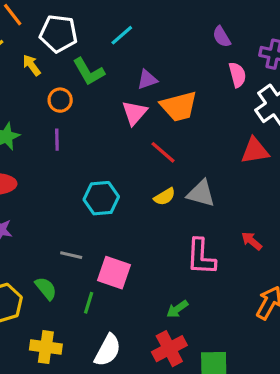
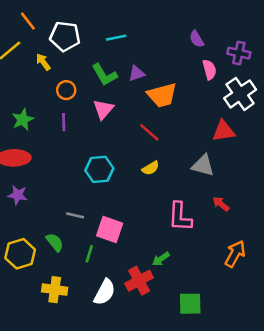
cyan line: (122, 35) -> (116, 38), turned 30
green L-shape: (89, 72) -> (105, 75), moved
pink triangle: (135, 113) -> (103, 109), moved
gray triangle: (201, 193) -> (203, 166), moved
red cross: (169, 349) -> (139, 281), moved

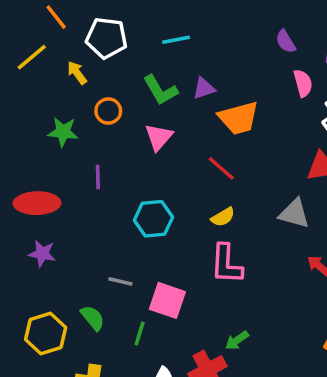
green star: (23, 120) -> (63, 132), moved, turned 30
purple line: (64, 122) -> (98, 177), moved
pink L-shape: (180, 217) -> (226, 264), moved

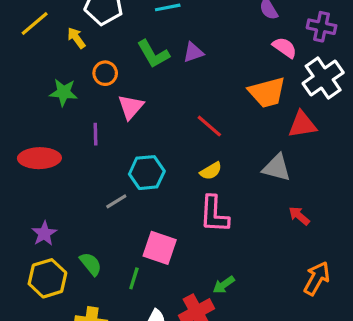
pink semicircle: (303, 83) -> (285, 48), turned -40
orange trapezoid: (239, 118) -> (267, 92), moved
pink triangle: (159, 137) -> (131, 107), moved
purple star: (42, 254) -> (44, 233), moved, turned 30
gray line: (120, 281) -> (116, 201), moved, turned -45

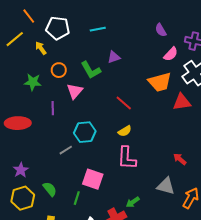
pink semicircle: (285, 48) -> (171, 54), turned 98
green L-shape: (153, 54) -> (91, 70), moved
gray triangle: (277, 168) -> (166, 186), moved

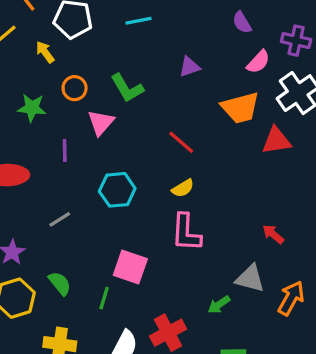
purple triangle: (114, 57) -> (189, 67), moved
gray line: (66, 150) -> (60, 219), moved
green arrow: (133, 202) -> (219, 305), moved

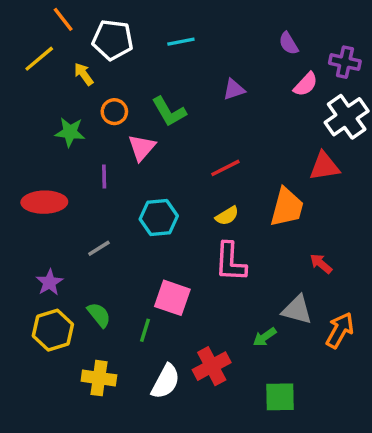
orange trapezoid: (240, 108) -> (287, 207), moved, turned -60
red line: (181, 142) -> (225, 168), turned -68

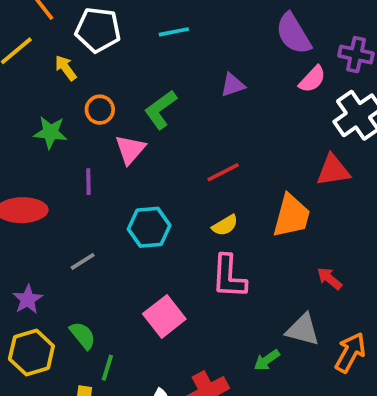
purple semicircle: (289, 43) -> (293, 34), size x1.6
green L-shape: (169, 112) -> (161, 110), turned 84
pink square: (172, 298) -> (164, 316), turned 33
green line: (145, 330) -> (107, 368), moved

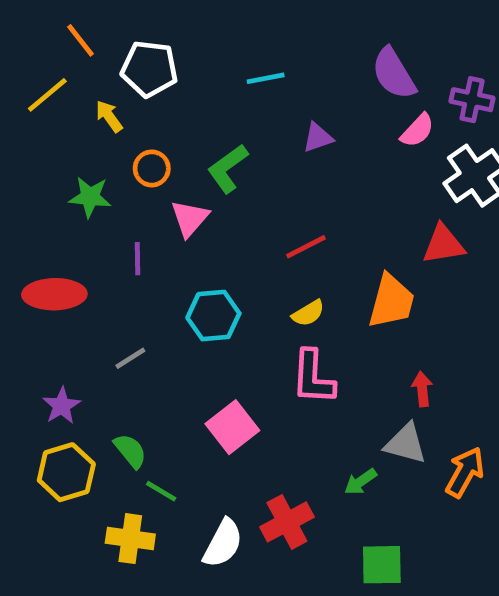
cyan line: (174, 32) -> (266, 78), moved
red arrow: (329, 278) -> (422, 389), moved, turned 44
green line: (107, 368) -> (161, 491), turned -76

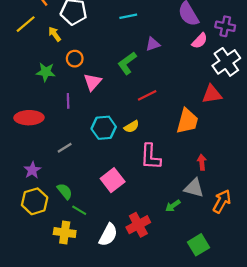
green L-shape: (228, 168) -> (127, 63), moved
yellow semicircle: (308, 313) -> (132, 127), moved
green square: (382, 565) -> (198, 245), moved, turned -30

